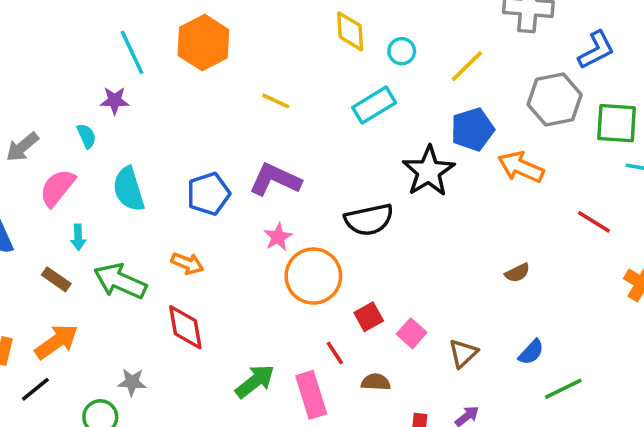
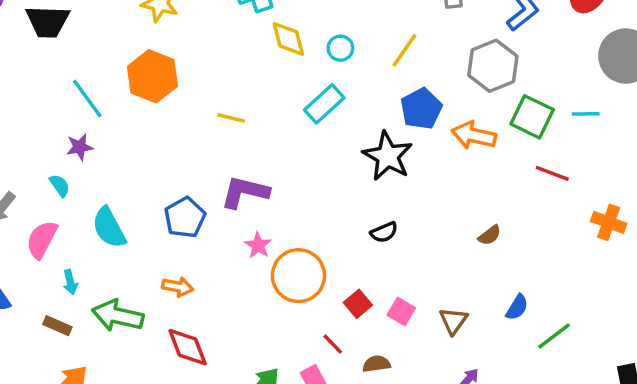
green square: (617, 123) -> (532, 117), moved, turned 33
black semicircle: (369, 220) -> (384, 232), moved, size x0.6

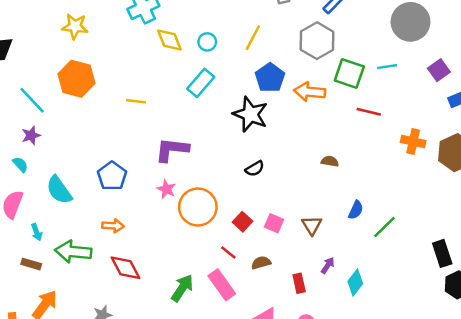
purple L-shape: (245, 192) -> (172, 150), moved
brown semicircle: (490, 235) -> (330, 161), turned -126

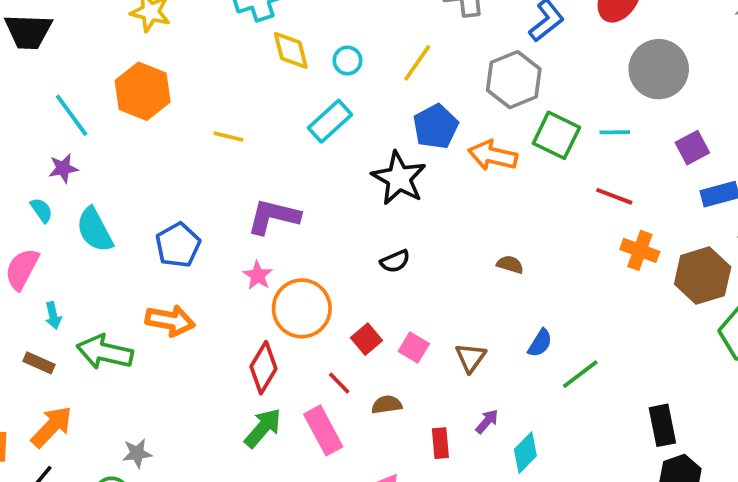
red line: (369, 112) -> (614, 196), moved
cyan semicircle: (59, 190) -> (95, 230), moved
orange arrow: (113, 226) -> (170, 321), size x1.4
red diamond: (126, 268) -> (263, 368), moved, turned 52

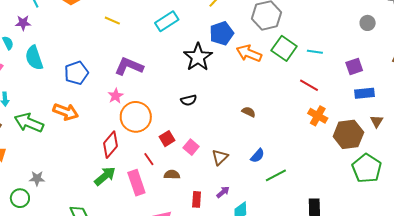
gray circle: (659, 69) -> (368, 23), moved, size x0.5

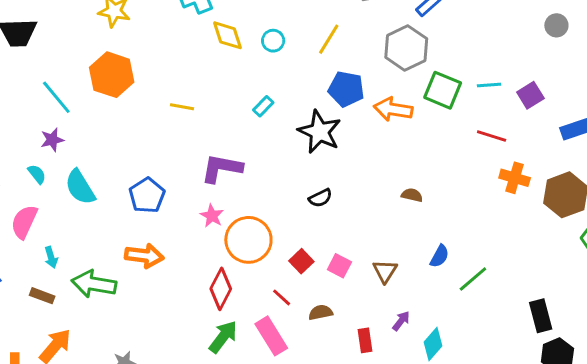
cyan rectangle: (167, 21) -> (263, 106), moved, size x0.6
blue pentagon: (222, 33) -> (346, 89), turned -30
purple square: (354, 67) -> (530, 95), moved

